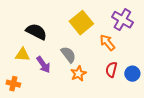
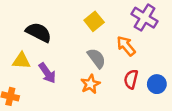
yellow square: (81, 23) -> (94, 21), size x0.7
gray semicircle: (68, 55) -> (97, 58), moved

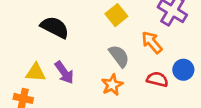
yellow triangle: (21, 61) -> (36, 72), moved
red semicircle: (131, 79) -> (157, 79), turned 90
blue circle: (157, 84) -> (183, 70), moved

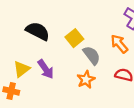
yellow square: (116, 15) -> (74, 38), moved
yellow triangle: (36, 72) -> (22, 69), turned -42

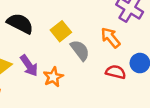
orange star: (86, 79) -> (53, 77), moved

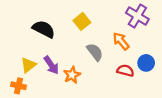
yellow square: (61, 31) -> (82, 21), moved

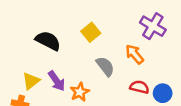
blue circle: (146, 63) -> (163, 93), moved

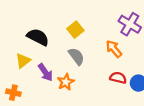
gray semicircle: (105, 66) -> (76, 56), moved
yellow triangle: (31, 81) -> (23, 61), moved

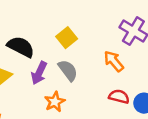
purple arrow: (45, 72) -> (39, 73), moved, turned 60

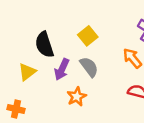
black semicircle: (21, 47) -> (44, 45), turned -135

